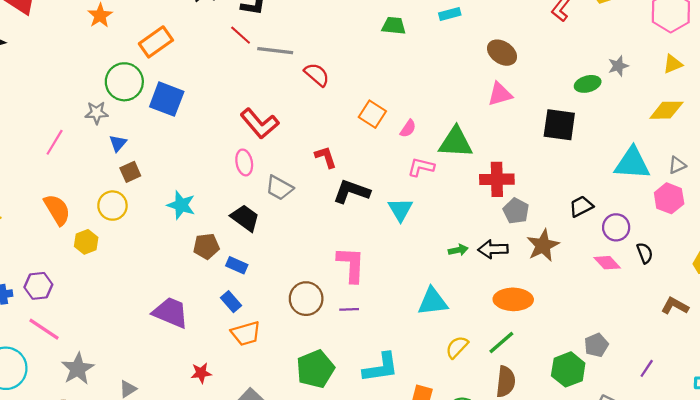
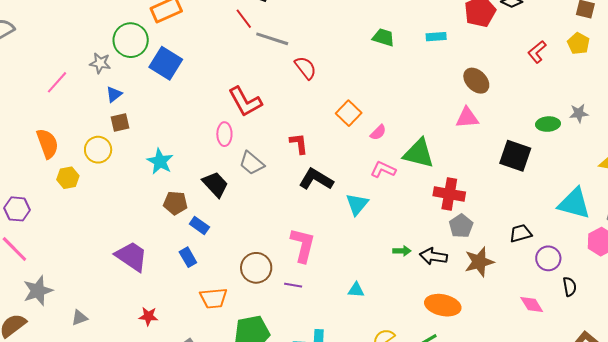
pink diamond: (607, 263) -> (532, 305), moved
cyan triangle: (433, 302) -> (356, 290), moved, size x0.6
orange trapezoid: (246, 333) -> (214, 298), moved

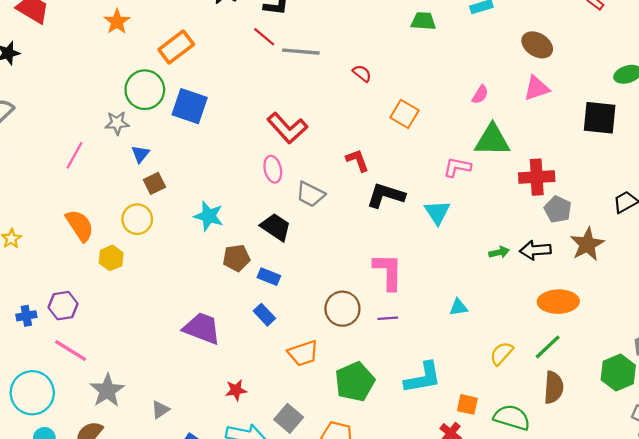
red semicircle: (305, 68) -> (362, 73), moved, size x0.7
pink semicircle: (378, 132) -> (480, 95), moved

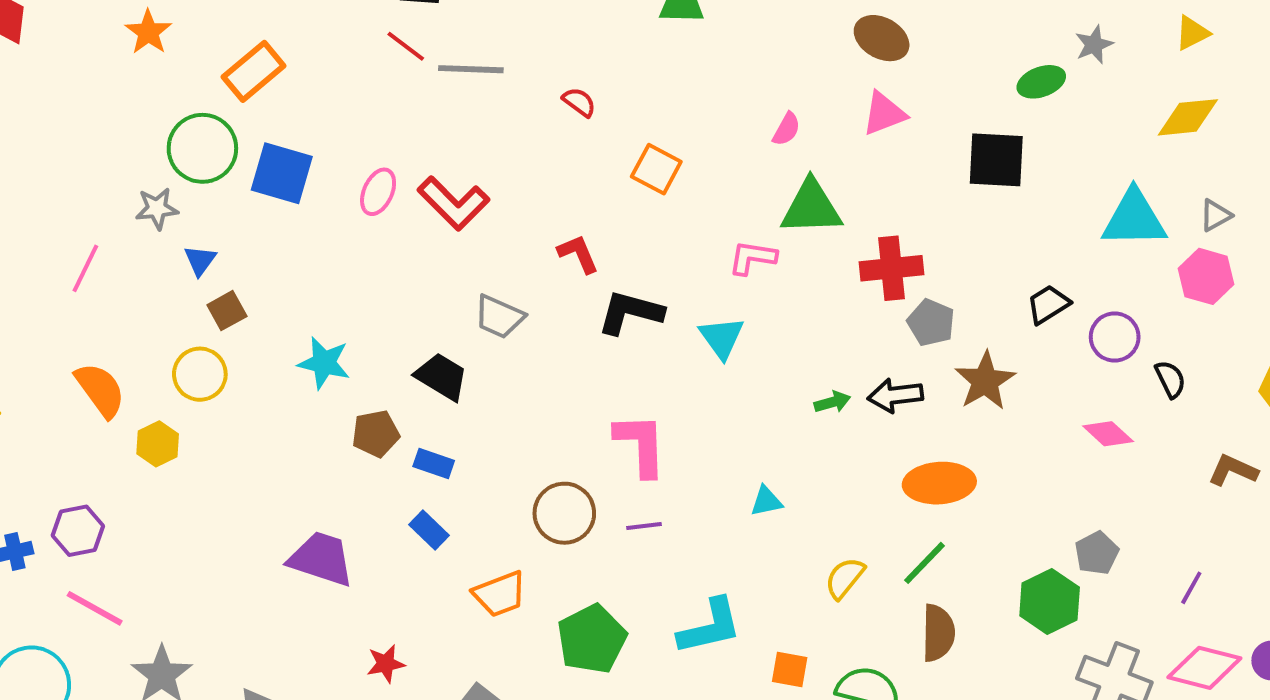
pink ellipse: (273, 169) -> (378, 192), moved, turned 40

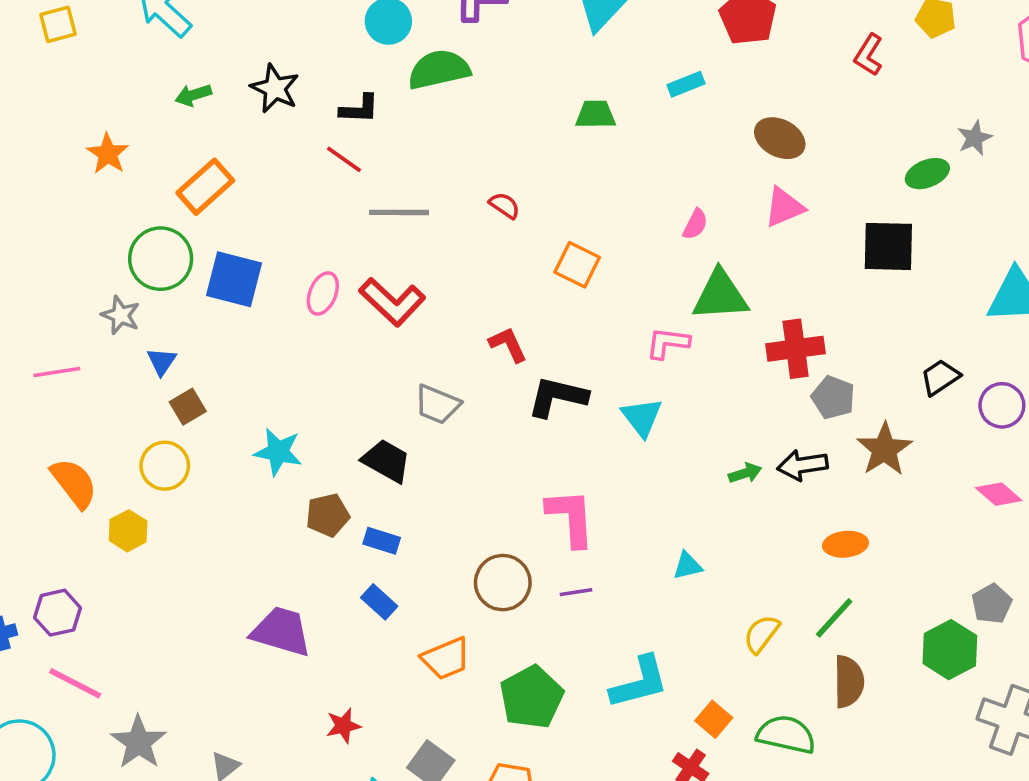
gray line: (471, 69) -> (399, 212), moved
gray star: (157, 209) -> (121, 315), turned 30
pink line: (85, 268) -> (57, 372), turned 57
orange ellipse: (939, 483) -> (845, 544), size x0.7
orange square: (790, 669) -> (714, 719), turned 32

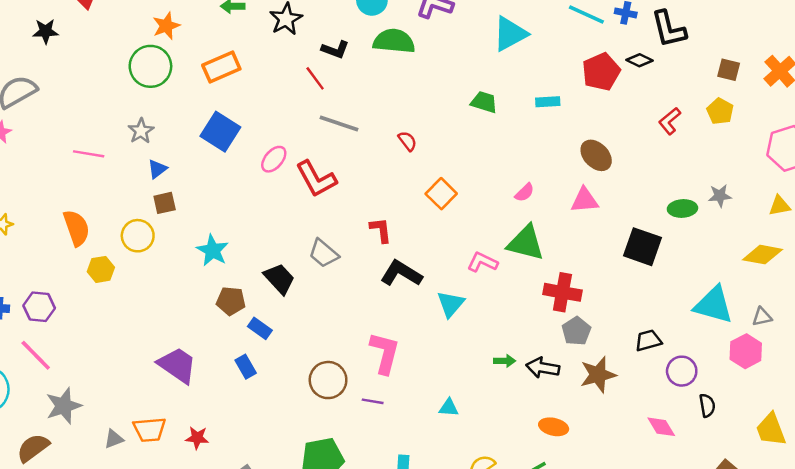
green circle: (161, 259) -> (150, 66), moved
orange trapezoid: (446, 658) -> (149, 430), moved

